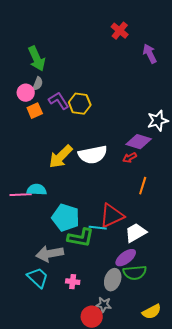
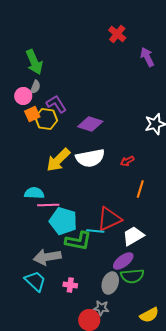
yellow hexagon: (80, 104) -> (46, 119), moved
purple diamond: (139, 142) -> (90, 124), moved
pink line: (21, 195) -> (48, 205), moved

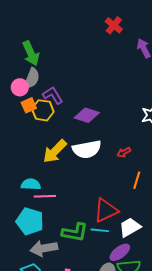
gray semicircle: (35, 87) -> (32, 78), size x1.5
cyan pentagon: (63, 221) -> (30, 221), moved
cyan line: (95, 231) -> (100, 230), moved

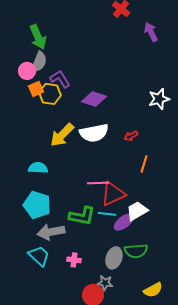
pink line: (45, 196) -> (98, 183), moved
purple ellipse: (120, 252) -> (124, 222), moved

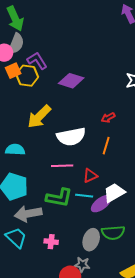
white semicircle: (94, 133) -> (71, 137), moved
orange line: (144, 164) -> (106, 146), moved
pink line: (98, 183) -> (62, 166), moved
red triangle: (113, 194) -> (90, 176), size x0.6

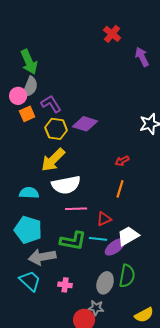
yellow hexagon: (27, 76) -> (56, 129), moved
white semicircle: (71, 137) -> (66, 185), moved
green semicircle: (113, 233) -> (127, 276), turned -75

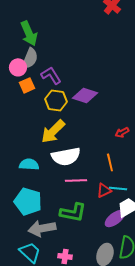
orange line: (120, 189) -> (110, 162), moved, turned -30
cyan line: (98, 239) -> (118, 188), moved

